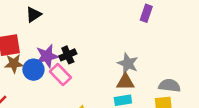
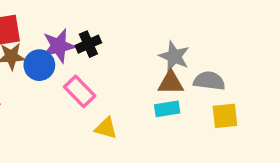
pink rectangle: (60, 75) -> (80, 91), moved
gray semicircle: (170, 86) -> (209, 81), moved

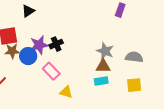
gray semicircle: (209, 81) -> (134, 57), moved

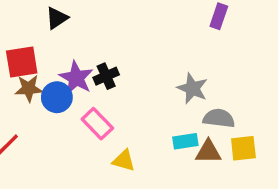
purple star: (39, 45) -> (76, 78), turned -30
gray semicircle: (134, 57) -> (219, 118), moved
brown triangle: (103, 66) -> (208, 152), moved

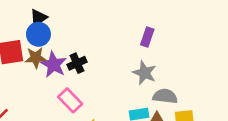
purple rectangle: (219, 16) -> (147, 37), moved
brown star: (29, 88) -> (36, 58), moved
blue circle: (57, 97) -> (38, 34), moved

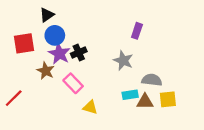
blue circle: (38, 34) -> (55, 35), moved
brown star: (36, 58) -> (46, 71), moved, turned 30
gray star: (144, 73) -> (123, 60), moved

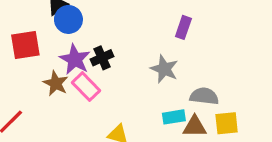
blue circle: (55, 35) -> (68, 19), moved
pink rectangle: (73, 83) -> (86, 87), moved

